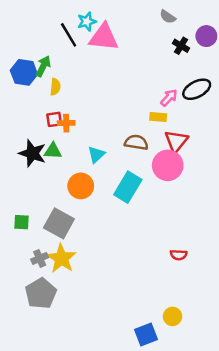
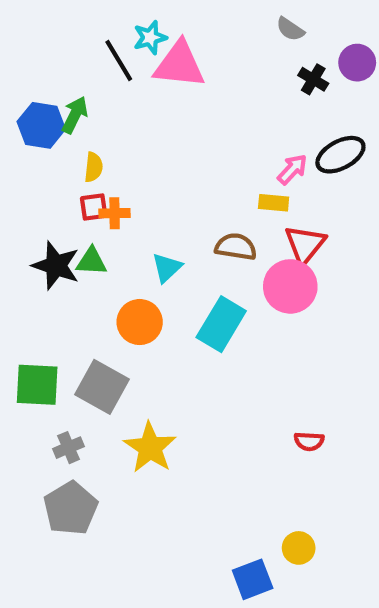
yellow semicircle: (55, 87) -> (94, 167), moved
green square: (21, 222) -> (37, 385), size x1.6
yellow star: (61, 258) -> (150, 448), moved

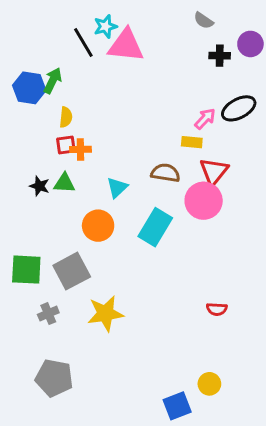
black cross: (313, 79) -> (220, 56), turned -30
black star: (56, 266) -> (39, 186), size x0.6
gray square: (102, 387) -> (72, 271), turned 33
yellow star: (150, 448) -> (105, 314), turned 30
gray pentagon: (71, 508) -> (54, 378), moved, turned -30

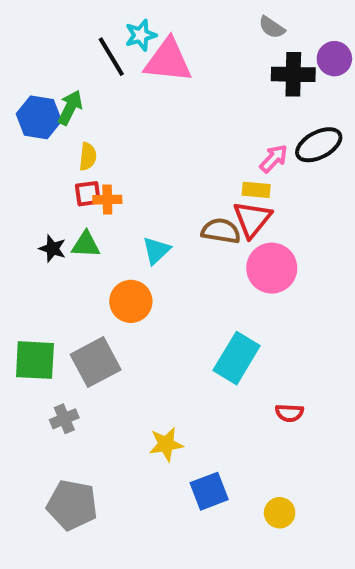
black cross: (220, 56) -> (293, 74), size x1.5
red triangle: (214, 171) -> (252, 219), moved
cyan rectangle: (155, 227) -> (237, 358), moved
yellow star: (105, 314) -> (166, 444), moved, size x0.7
blue square: (177, 406) -> (209, 491), moved

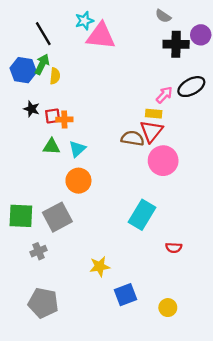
black line: (111, 57) -> (43, 34), moved
yellow semicircle: (88, 157) -> (55, 76), moved
black star: (53, 249) -> (31, 109), moved
cyan triangle: (156, 250) -> (77, 149), moved

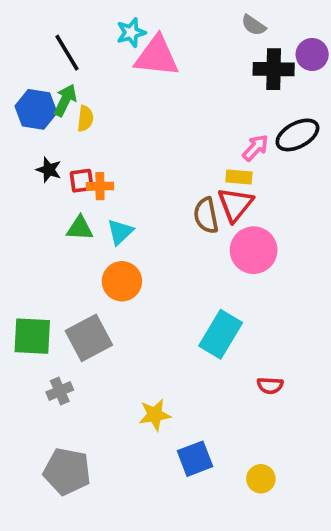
brown semicircle: (133, 138) -> (206, 215), turned -110

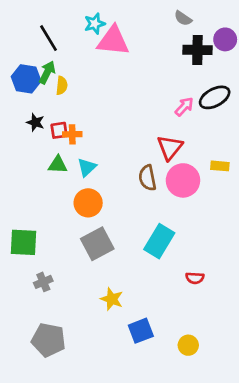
yellow rectangle: (239, 177) -> (220, 166), moved
brown semicircle: (206, 215) -> (147, 178), moved
gray square: (89, 338) -> (97, 244), moved
yellow star: (155, 415) -> (112, 299), turned 30

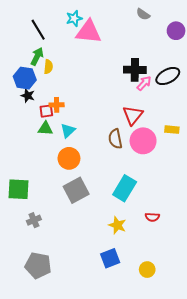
black cross: (197, 50) -> (135, 70), moved
blue hexagon: (26, 79) -> (25, 78), moved
red square: (59, 130) -> (46, 111), moved
yellow star: (112, 299) -> (117, 225), moved

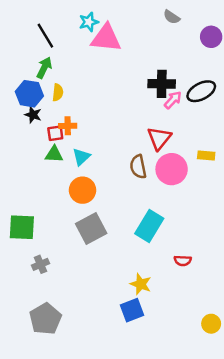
yellow semicircle: (48, 67) -> (58, 92), moved
yellow star: (117, 225) -> (141, 284), moved
gray pentagon: (38, 265) -> (45, 319), turned 30
yellow circle: (147, 270) -> (211, 324), moved

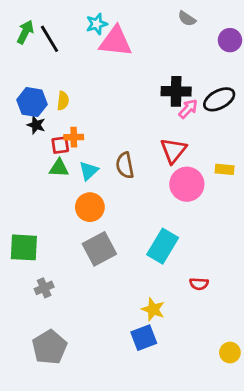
green arrow: (44, 68) -> (25, 32), moved
brown semicircle: (138, 167) -> (125, 165), moved

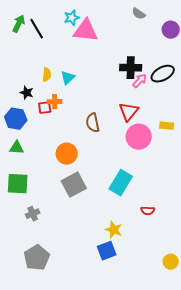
blue hexagon: (32, 102) -> (16, 119), moved
green triangle: (59, 168) -> (17, 148), moved
cyan triangle: (89, 171) -> (68, 78), moved

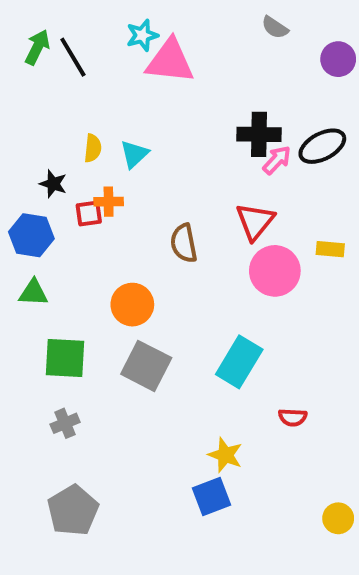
green square: (18, 184) -> (65, 358), moved
gray square: (74, 185) -> (146, 366), turned -35

